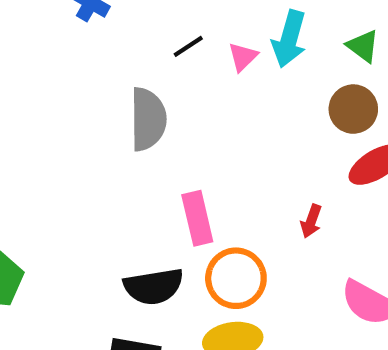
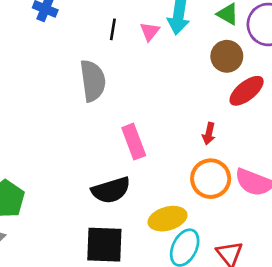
black line: (188, 46) -> (113, 29), turned -40
orange circle: (236, 278) -> (211, 179), moved

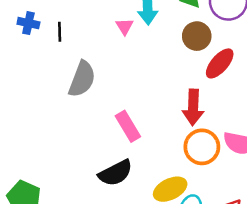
black line: (113, 29) -> (60, 32), moved
gray semicircle: (93, 81) -> (82, 79), turned 39
red arrow: (209, 134) -> (193, 107), size x1.8

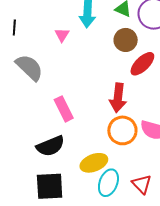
pink triangle: (125, 26) -> (62, 35), moved
gray semicircle: (82, 79) -> (29, 67), turned -72

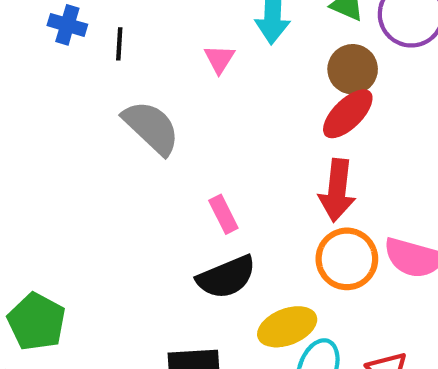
red ellipse: (142, 64) -> (348, 114), moved
pink rectangle: (64, 109) -> (223, 214), size x0.7
black semicircle: (50, 146) -> (226, 277), moved

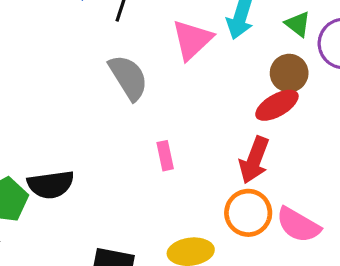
pink triangle: (219, 59) -> (192, 40), size x1.8
black semicircle: (226, 277) -> (51, 185), moved

